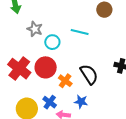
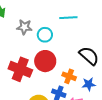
orange cross: (65, 81) -> (69, 76), moved

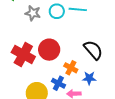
cyan circle: (45, 35) -> (57, 11), moved

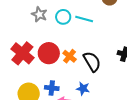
orange cross: (71, 68) -> (70, 56), moved
blue cross: (58, 83) -> (52, 88), turned -32

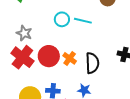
gray star: (39, 14) -> (24, 33), moved
black semicircle: (92, 62) -> (92, 63), turned 30

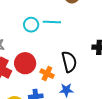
orange cross: (70, 58) -> (47, 74), moved

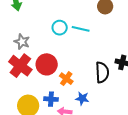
black semicircle: (69, 62) -> (102, 72), moved

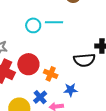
black semicircle: (102, 72) -> (84, 60), turned 100
blue cross: (51, 99) -> (40, 97), turned -32

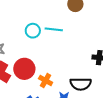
black semicircle: (84, 60) -> (81, 84), moved

